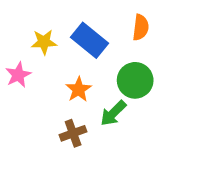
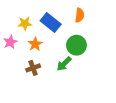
orange star: (79, 89) -> (35, 44), moved
brown cross: (73, 133) -> (33, 68), moved

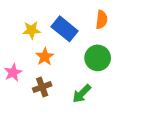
pink star: (10, 42) -> (13, 72), moved
green arrow: (64, 64) -> (82, 94), moved

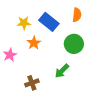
brown cross: (42, 87) -> (32, 83), moved

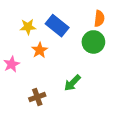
orange semicircle: (77, 15) -> (99, 19), moved
green circle: (74, 44) -> (93, 42), moved

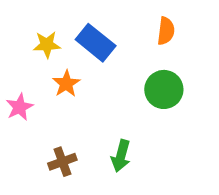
green circle: (93, 42) -> (164, 89), moved
green arrow: (72, 83) -> (121, 156), moved, turned -30

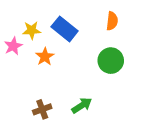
pink star: (19, 107) -> (13, 46), moved
green arrow: (121, 156) -> (82, 105), turned -138

